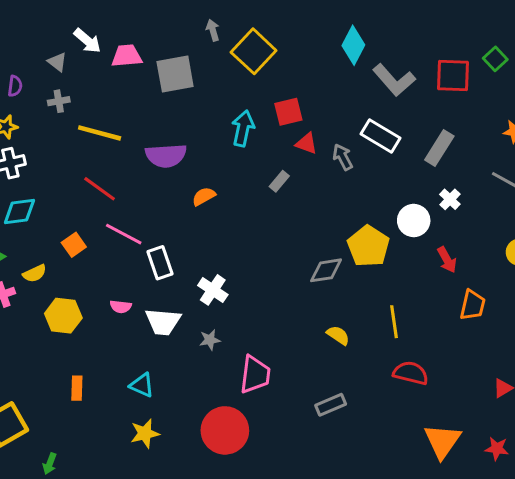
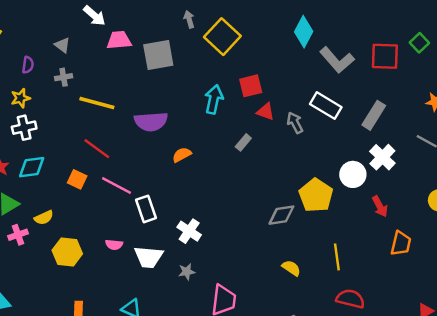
white arrow: (87, 41) -> (94, 16), moved
white cross: (450, 199) -> (382, 157), size x1.5
orange square: (74, 245) -> (77, 179), moved, turned -30

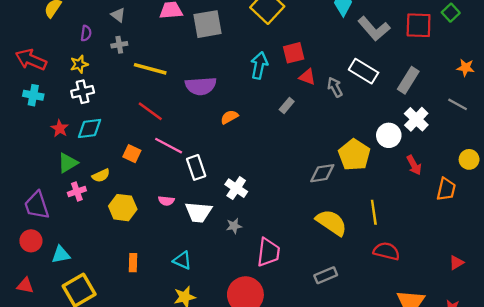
orange square: (77, 179) -> (132, 154), moved
orange trapezoid: (401, 243) -> (446, 189), moved
yellow semicircle: (291, 268) -> (331, 222), size x1.8

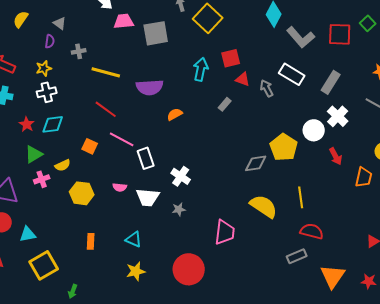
gray triangle: (118, 15) -> (60, 23), moved
pink trapezoid: (268, 252) -> (225, 232), moved
gray rectangle: (326, 275) -> (297, 256), moved

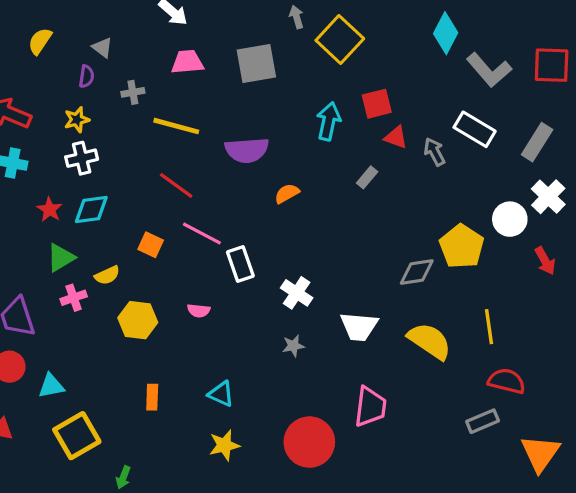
pink trapezoid: (124, 21) -> (187, 62), moved
white trapezoid: (148, 197) -> (359, 327), moved
pink trapezoid: (225, 232) -> (370, 407), moved

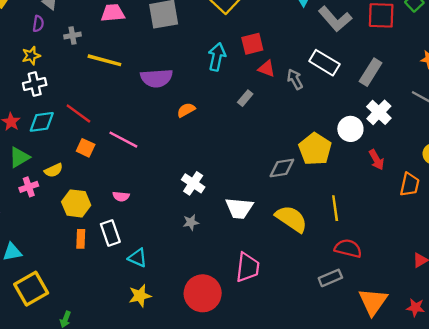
red line: (176, 185) -> (78, 114), moved
white rectangle: (240, 264) -> (110, 233), moved
orange rectangle: (152, 397) -> (81, 239), moved

